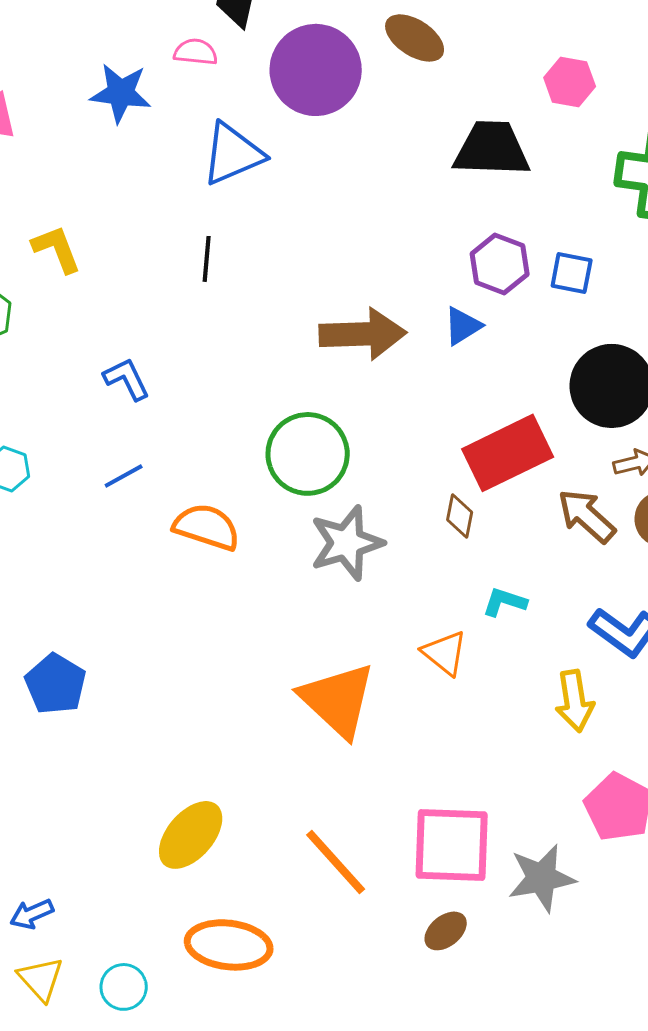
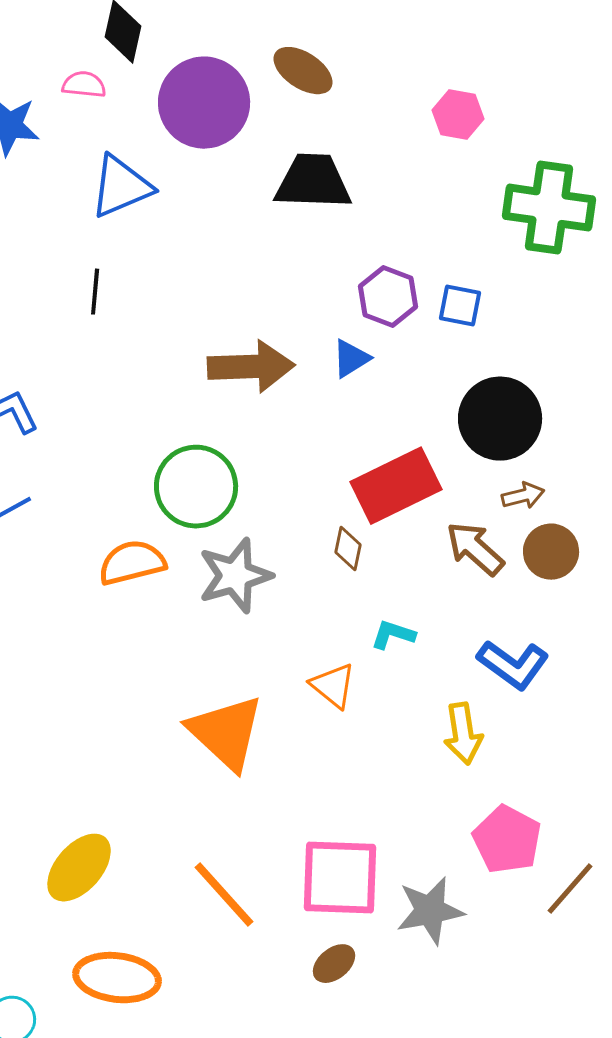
black trapezoid: (492, 149) -> (313, 182), moved
orange semicircle: (207, 527) -> (132, 563), moved, turned -32

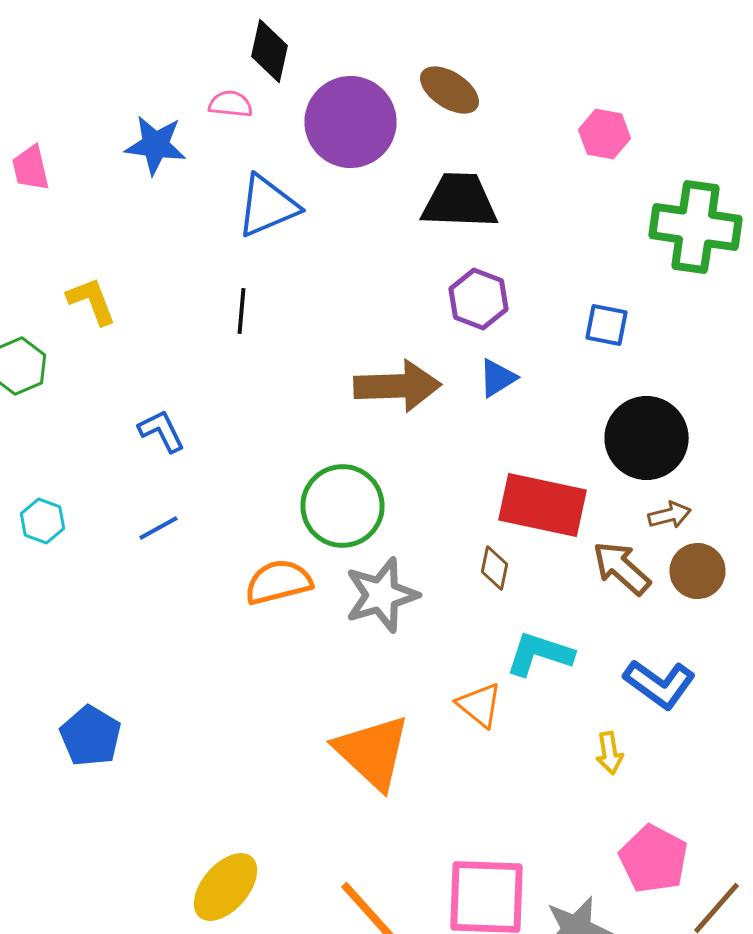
purple hexagon: (388, 297) -> (478, 299), moved
red rectangle: (396, 486) -> (542, 505), turned 38
cyan L-shape: (393, 635) -> (540, 654), size x1.5
yellow arrow: (463, 734) -> (610, 753), size x0.7

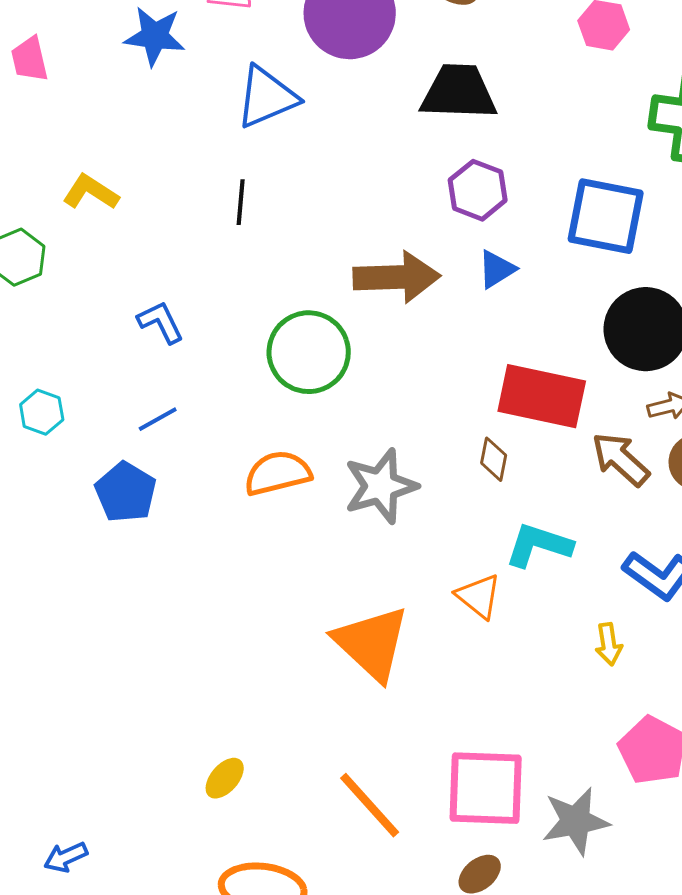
yellow L-shape: (92, 301) -> (91, 192), turned -36
blue square: (606, 325) -> (606, 216), size x1.8
green circle: (342, 506) -> (309, 352), moved
blue pentagon: (90, 736) -> (126, 492), moved
yellow ellipse: (226, 887) -> (225, 778), size x0.6

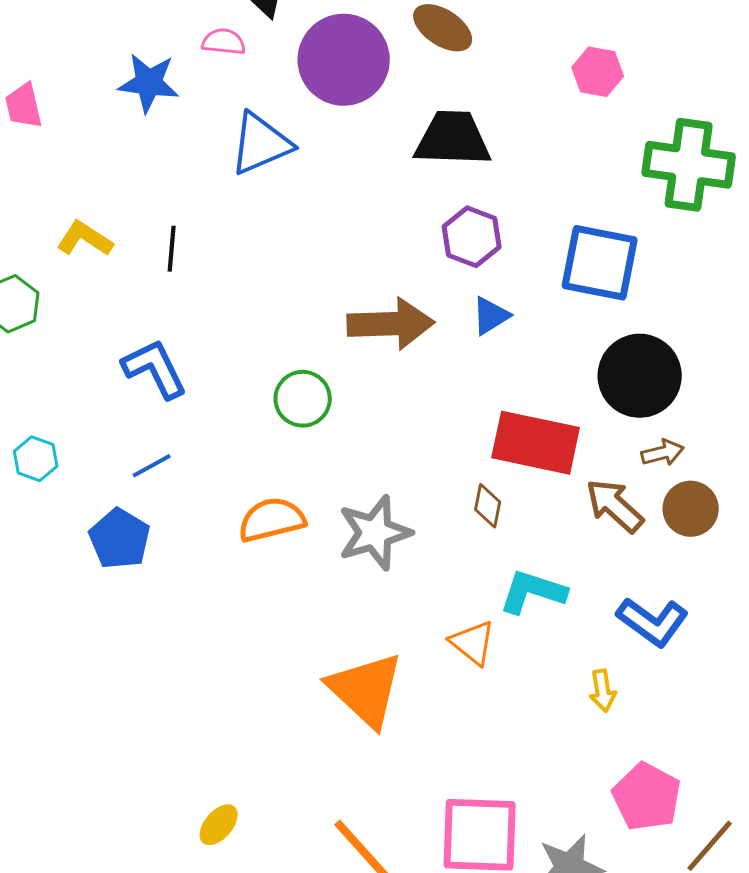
black line: (241, 202) -> (172, 249), moved
blue L-shape: (161, 322) -> (155, 369), size x1.4
green circle: (309, 352) -> (303, 399), size x0.7

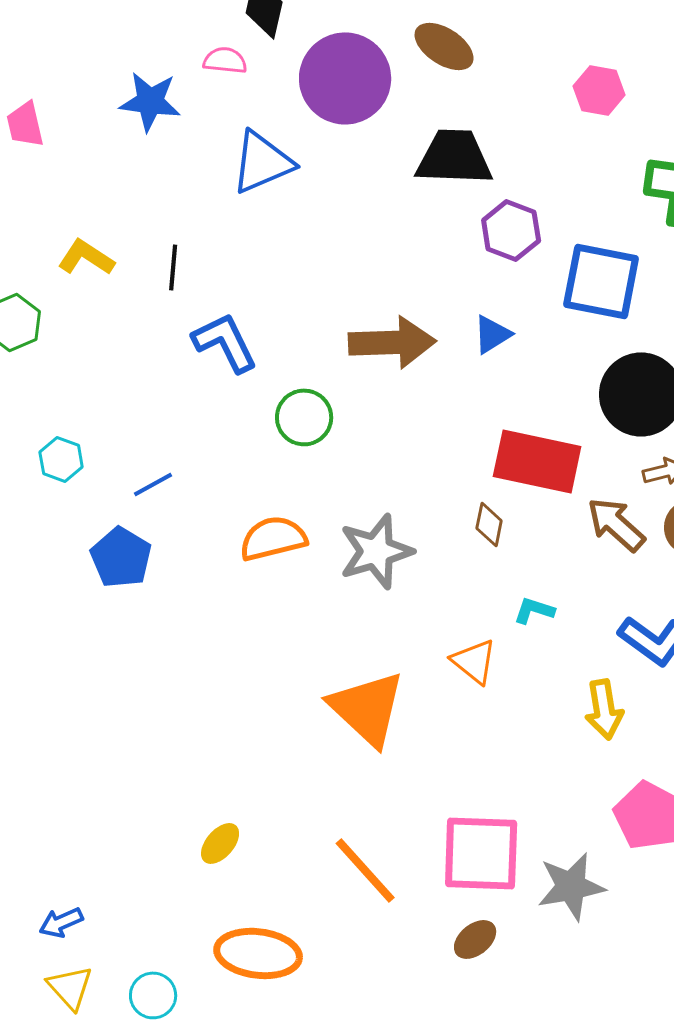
purple hexagon: (472, 237) -> (511, 230), moved
blue L-shape: (155, 369) -> (225, 342), moved
cyan hexagon: (36, 459) -> (61, 459), moved
cyan L-shape: (533, 592) -> (534, 610), size x0.6
yellow arrow: (603, 691) -> (604, 709), size x1.4

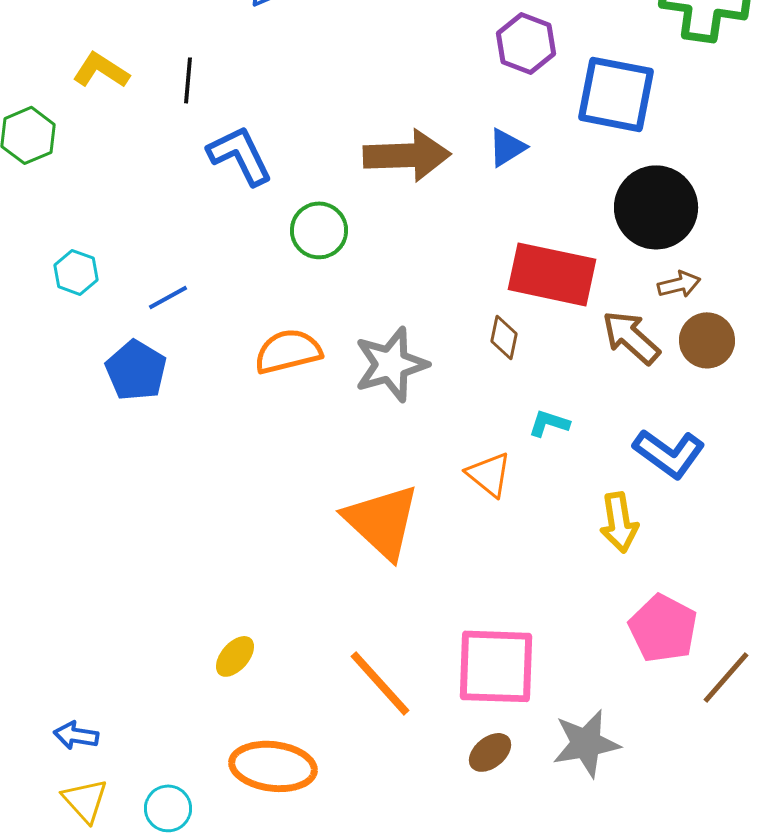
gray star: (571, 886) -> (586, 743), moved
blue arrow: (61, 922) -> (76, 735), turned 33

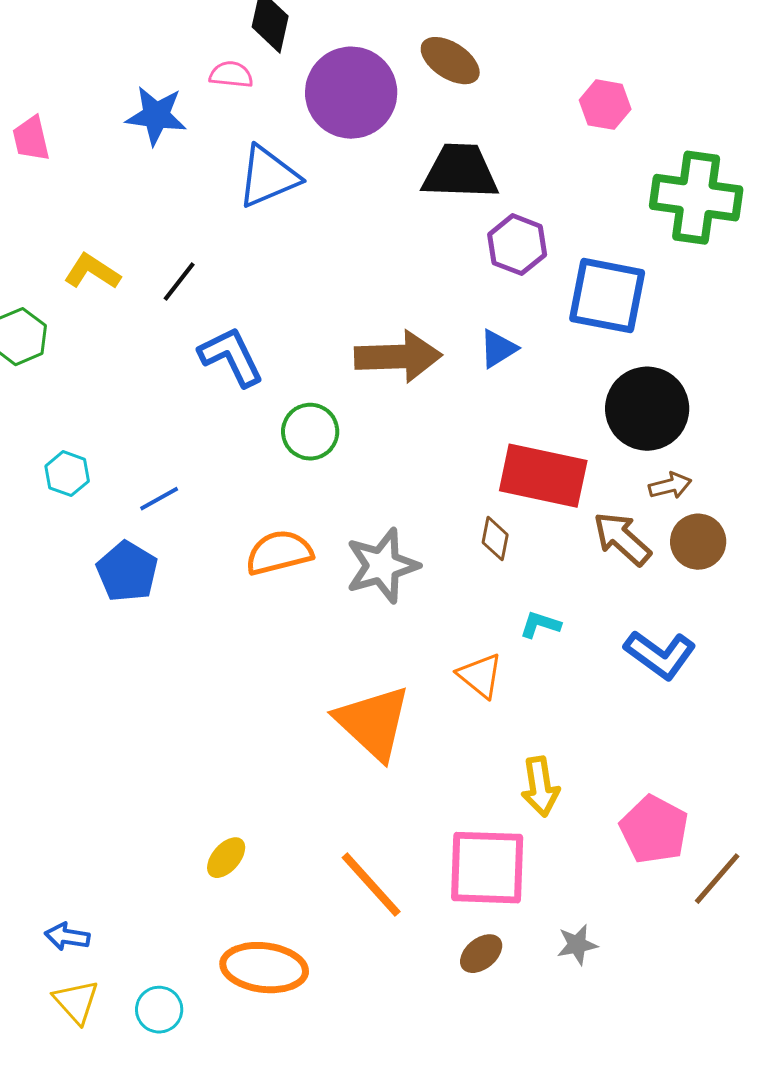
black line: (188, 80) -> (179, 282), turned 33
yellow arrow: (619, 522) -> (540, 787), moved
gray star: (586, 743) -> (577, 945), size x0.6

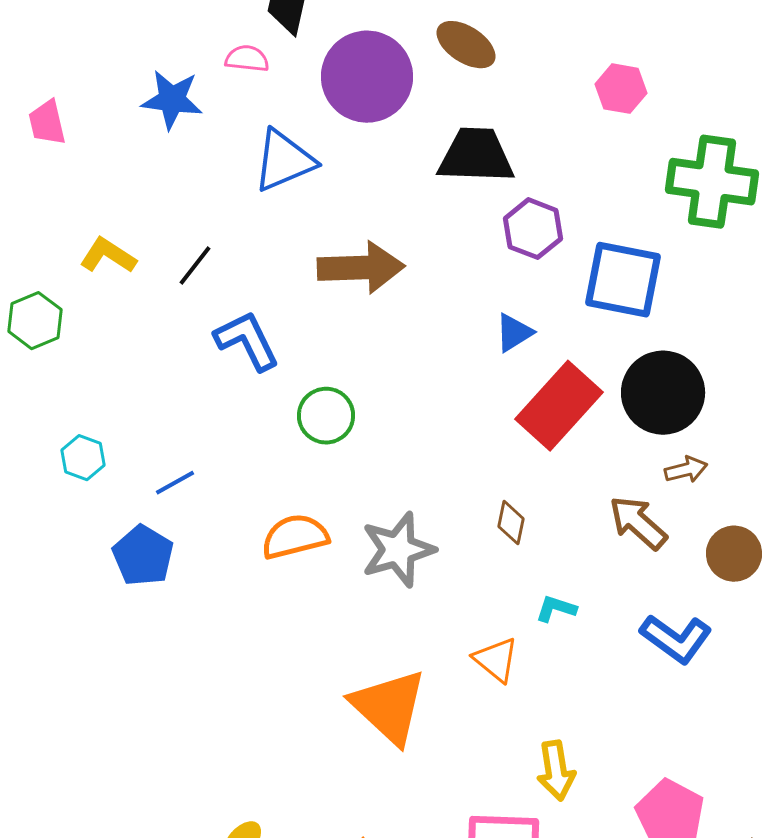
brown arrow: (398, 357) -> (361, 268), moved
red rectangle: (543, 476) -> (559, 406), moved, turned -60
brown circle: (698, 542) -> (734, 554), moved

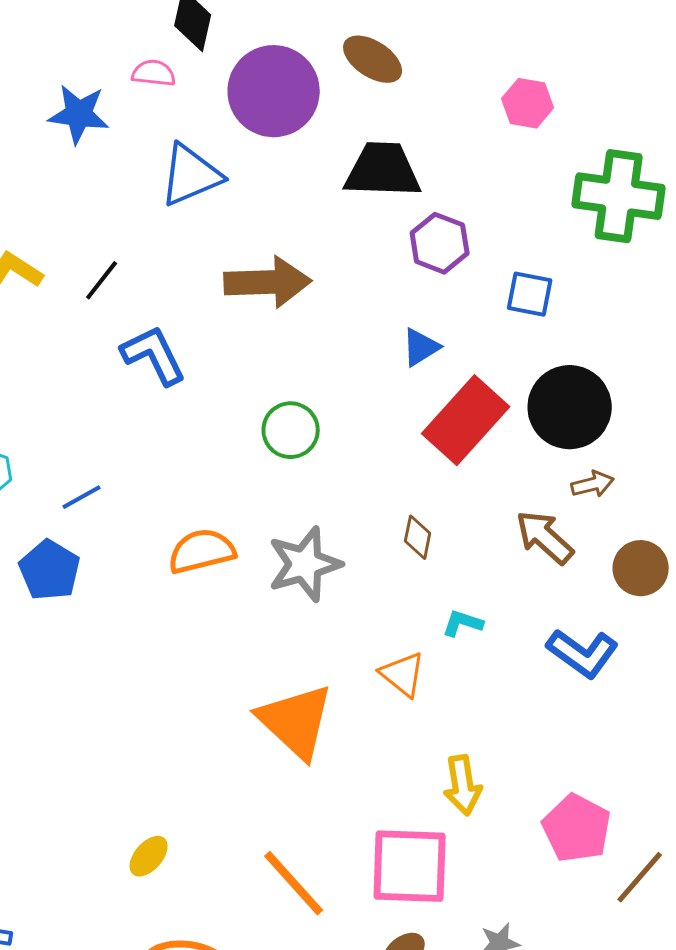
blue square: (623, 280) -> (530, 294), size x0.6
green circle: (326, 416) -> (291, 430), moved

